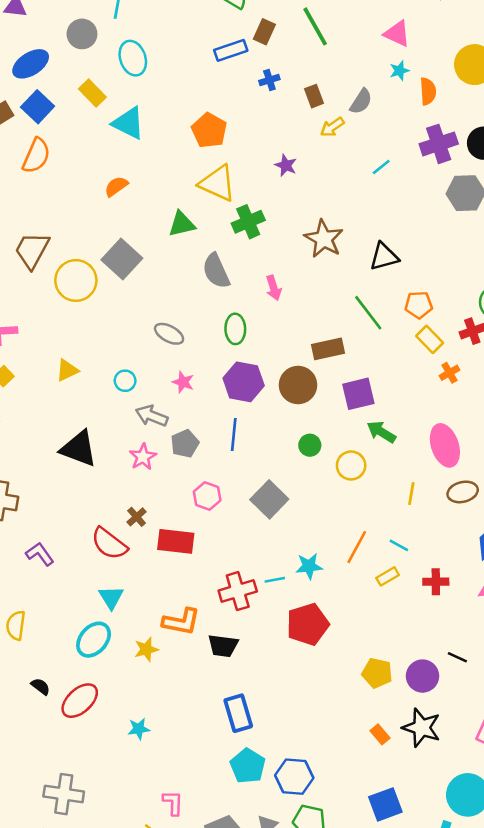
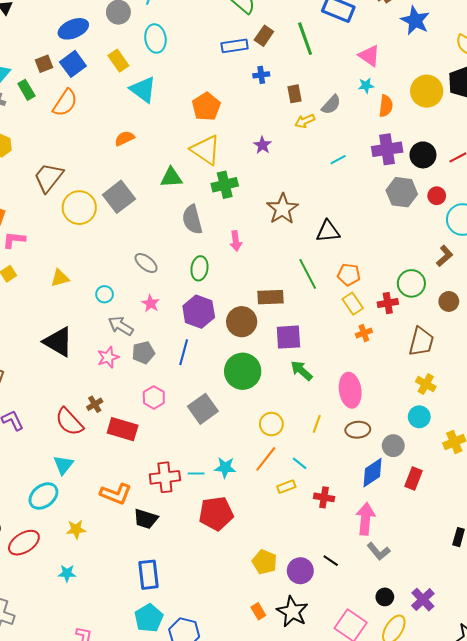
green circle: (310, 445) -> (243, 371), size x2.0
yellow circle: (351, 465) -> (271, 424), moved
yellow star: (146, 649) -> (76, 529), moved

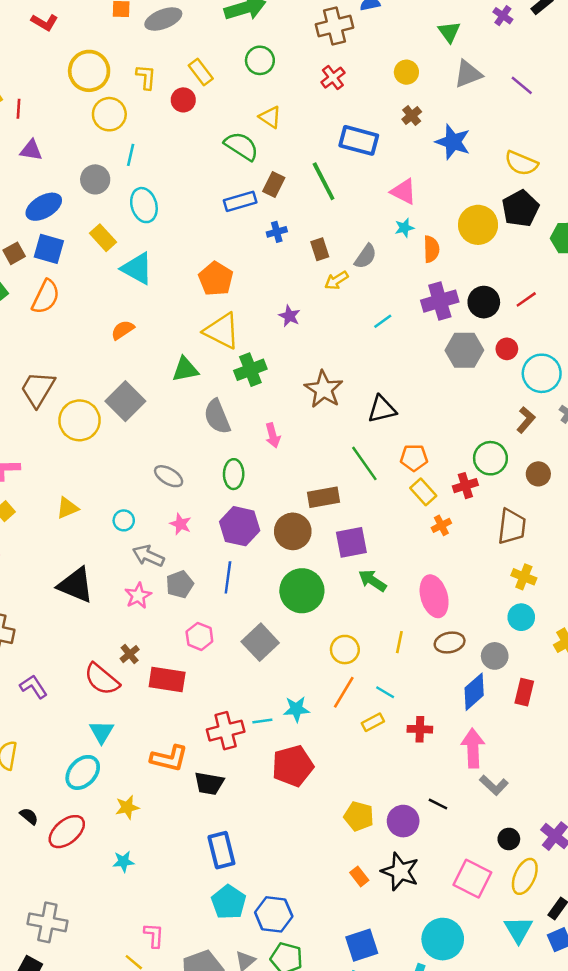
blue square: (73, 64) -> (49, 249), turned -30

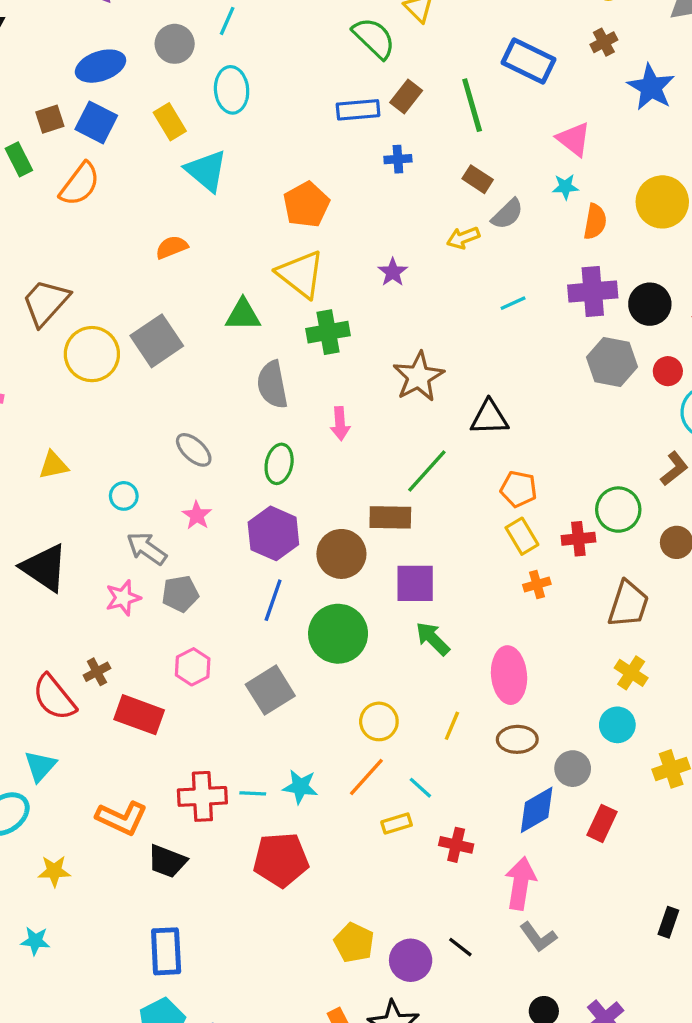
brown rectangle: (320, 249) -> (478, 179), moved, turned -50
green line: (364, 463) -> (427, 471), moved, turned 66
blue line: (228, 577) -> (273, 600), moved

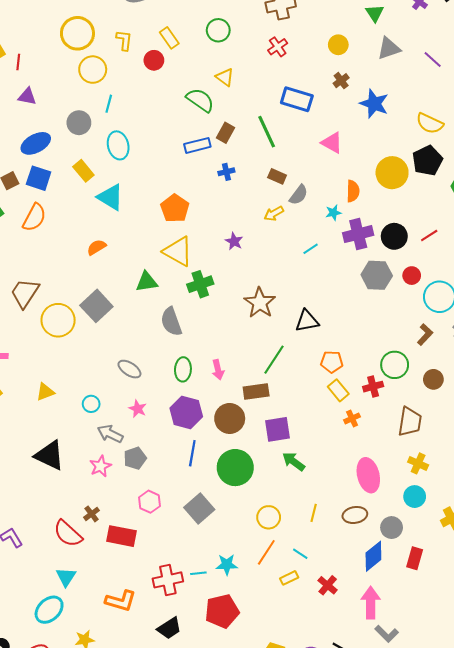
cyan star: (565, 187) -> (333, 213), moved
pink arrow: (340, 424) -> (218, 370), moved
pink ellipse: (509, 675) -> (368, 475), moved
red cross: (456, 845) -> (328, 585), turned 36
black trapezoid: (167, 861) -> (169, 628), moved, turned -45

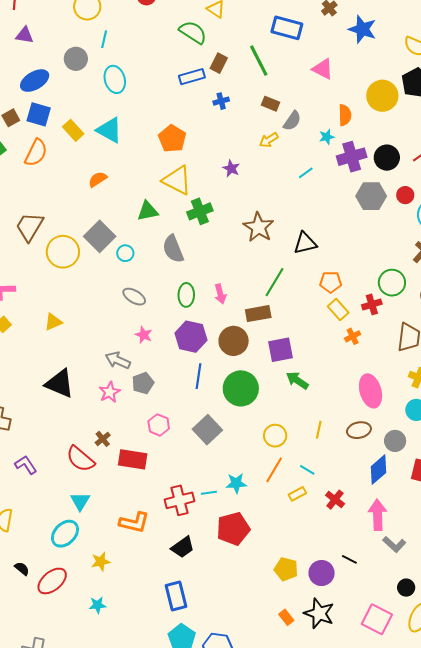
yellow rectangle: (83, 171) -> (73, 130), moved
cyan circle: (91, 404) -> (125, 253), moved

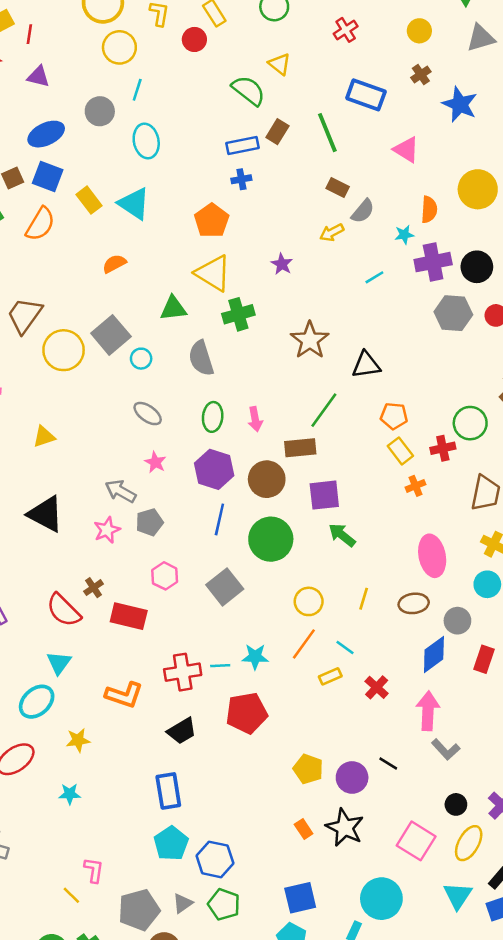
blue cross: (221, 101) -> (241, 179), moved

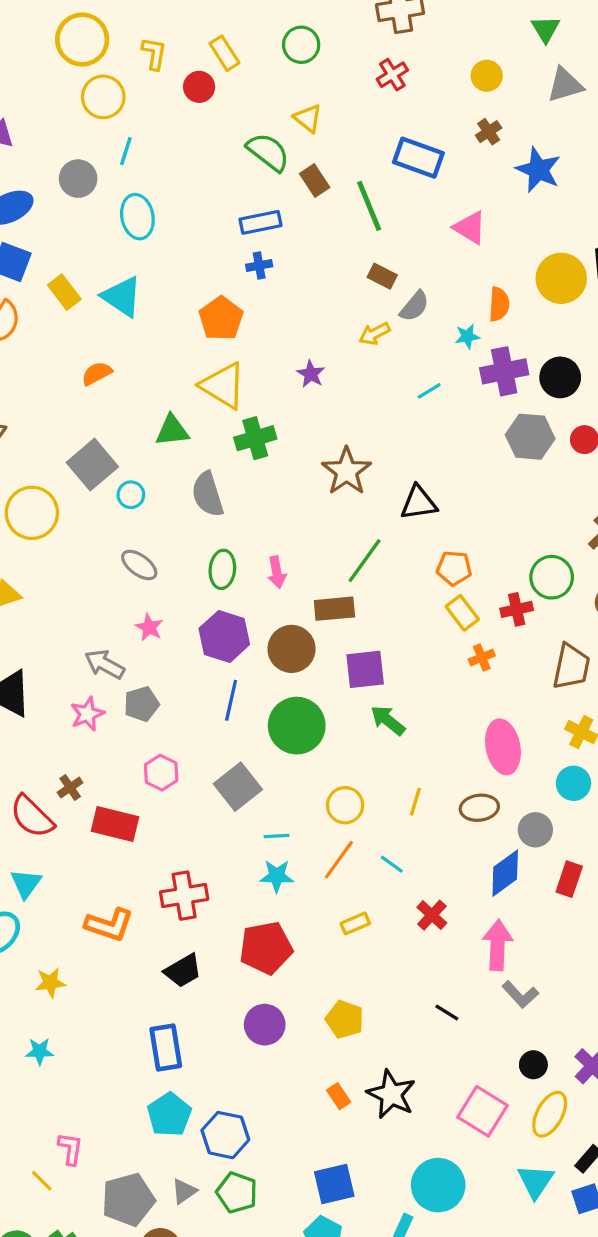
brown rectangle: (277, 132) -> (315, 181), moved, turned -65
yellow circle: (64, 350) -> (32, 513), moved
cyan line: (220, 666) -> (277, 836), moved
yellow rectangle: (330, 676) -> (355, 923), moved
purple circle: (352, 777) -> (265, 1025), moved

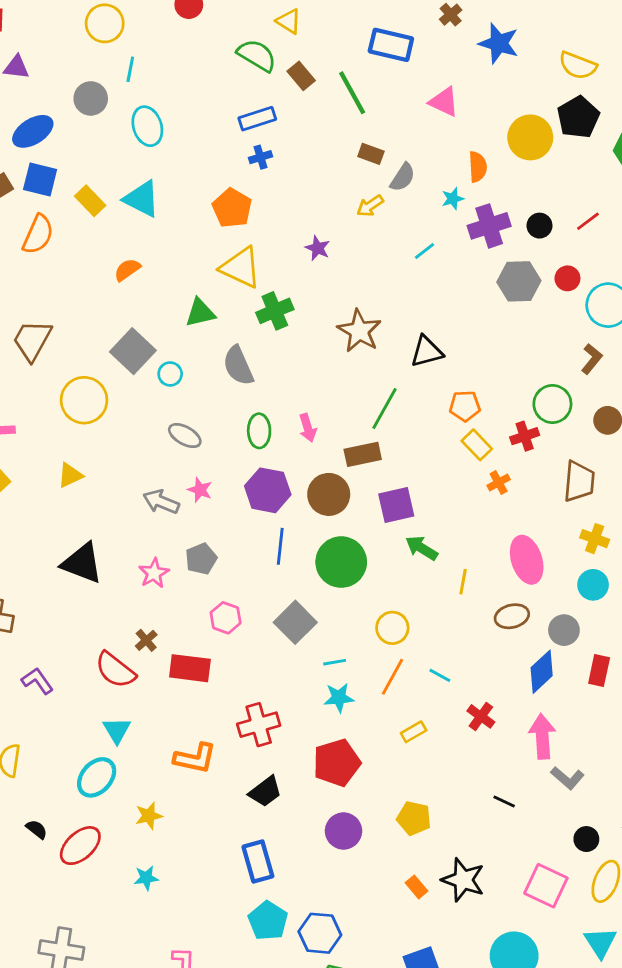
black circle: (560, 377) -> (539, 226), size x0.7
gray arrow: (105, 664) -> (161, 502), moved
yellow line: (415, 802) -> (463, 582), moved

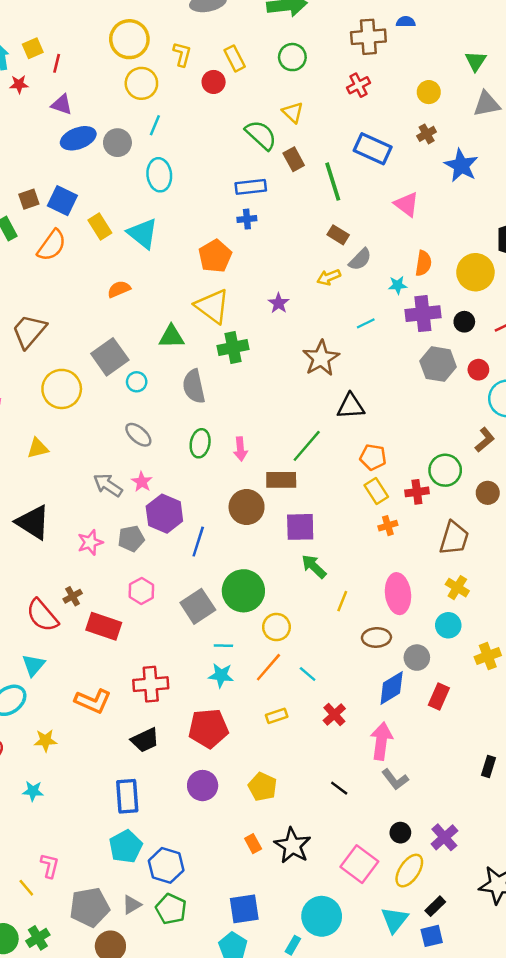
blue ellipse: (33, 131) -> (78, 138), moved
yellow circle: (530, 137) -> (475, 272), moved
brown star: (359, 331) -> (321, 358), moved
purple hexagon: (268, 490) -> (164, 514), moved
green circle: (341, 562) -> (243, 591), moved

